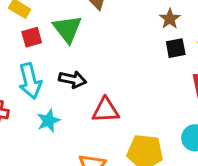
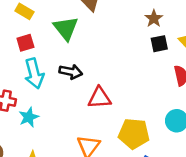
red square: (32, 37) -> (25, 43), moved
cyan star: (48, 121) -> (29, 117), moved

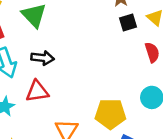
red triangle: (100, 98) -> (37, 91), moved

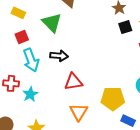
red triangle: (37, 91) -> (73, 82), moved

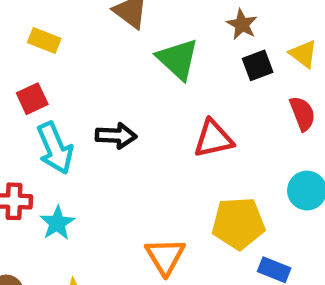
yellow rectangle: (18, 13) -> (44, 41), moved
green triangle: (52, 23) -> (178, 59), moved
red triangle: (73, 82) -> (213, 139), moved

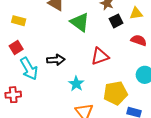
yellow triangle: (303, 54) -> (136, 13), turned -40
red semicircle: (302, 114) -> (139, 40), turned -42
cyan star: (57, 223) -> (76, 84), moved

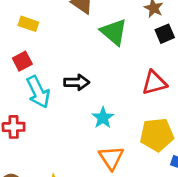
red triangle: (100, 56) -> (154, 83), moved

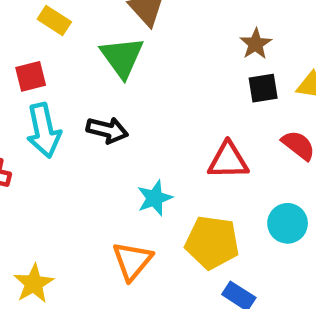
green triangle: (114, 32) -> (122, 57), moved
cyan star: (103, 118) -> (155, 198), moved

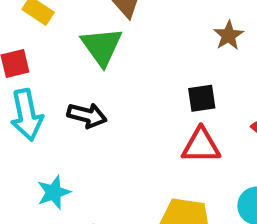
black square: (263, 88) -> (202, 98), moved
cyan star: (155, 198) -> (54, 192), moved

